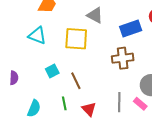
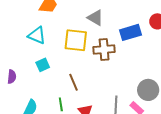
brown cross: (123, 58) -> (104, 50), moved
cyan square: (52, 71) -> (43, 65), moved

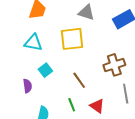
brown cross: (104, 50) -> (114, 65), moved
purple semicircle: (12, 77) -> (27, 86), moved

